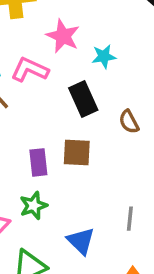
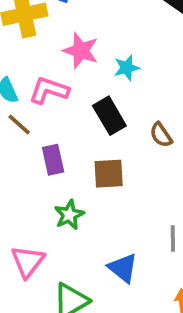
purple rectangle: (38, 162) -> (53, 160), moved
green star: (33, 206) -> (69, 215), moved

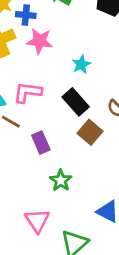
pink star: (81, 51) -> (40, 41), moved
brown square: (109, 174) -> (90, 132), moved, turned -35

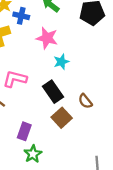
pink star: (40, 41) -> (47, 38), moved
purple rectangle: (41, 143) -> (24, 131), moved, turned 36

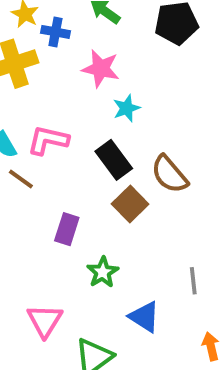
brown semicircle: (85, 101) -> (169, 174), size x1.5
green star: (33, 154) -> (103, 272), moved

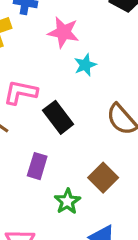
black rectangle: (114, 160) -> (58, 117), moved
brown square: (130, 204) -> (103, 178), moved

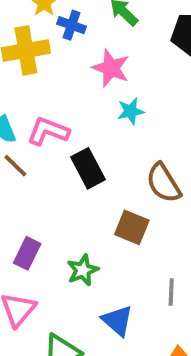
purple rectangle: (37, 166) -> (27, 253), moved
brown square: (103, 178) -> (132, 227), moved, turned -32

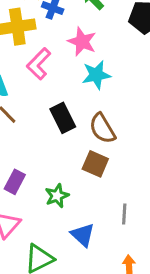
cyan star: (131, 111) -> (96, 75), size x1.4
pink L-shape: (48, 131) -> (39, 64), moved, turned -68
brown semicircle: (163, 183) -> (102, 128), moved

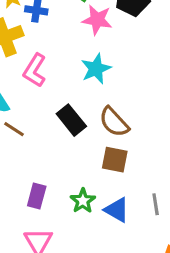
pink star: (82, 42) -> (97, 20), moved
blue triangle: (83, 235) -> (117, 210), moved

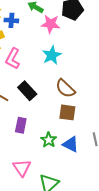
black rectangle: (71, 120) -> (27, 91), moved
purple rectangle: (37, 196) -> (21, 125), moved

